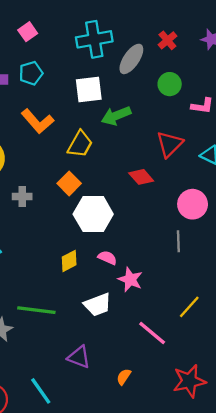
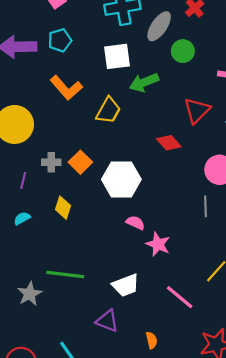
green circle: (170, 84) -> (183, 51), moved
orange square: (69, 183) -> (80, 162), moved
yellow diamond: (69, 261) -> (63, 208), moved, turned -45
white trapezoid: (98, 305) -> (126, 285), moved
orange semicircle: (124, 377) -> (152, 340), turned 133

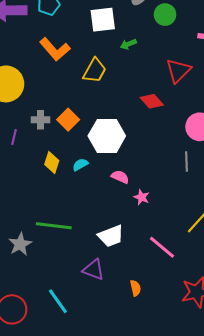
green arrow: (144, 82) -> (128, 44), size x0.6
cyan semicircle: (22, 218) -> (80, 165), moved
pink star: (158, 244) -> (142, 197), size x0.7

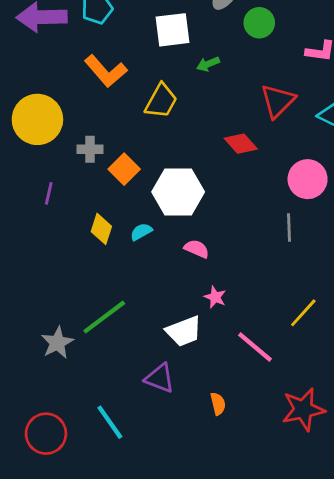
gray cross: (41, 120) -> (90, 149), moved
pink star: (142, 197) -> (215, 297), moved
green line: (54, 226) -> (104, 317), turned -44

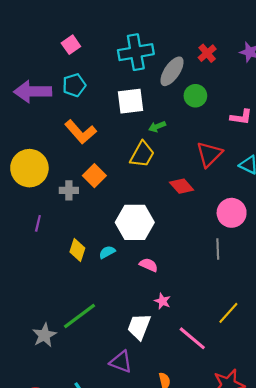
yellow trapezoid: (161, 101) -> (142, 154), moved
orange square: (124, 169) -> (94, 176), moved
white trapezoid: (184, 331) -> (139, 327), turned 132

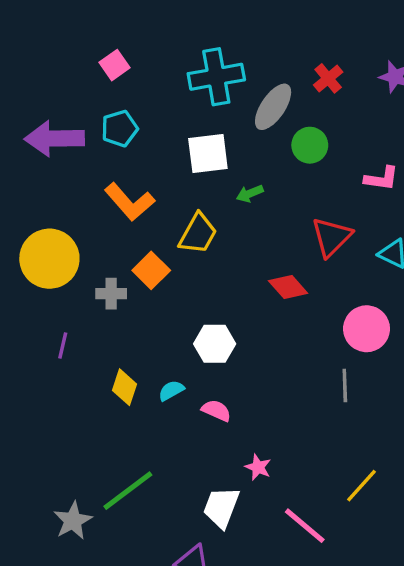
yellow trapezoid: (142, 154) -> (198, 234), moved
white hexagon: (135, 222) -> (215, 344), size x0.7
pink semicircle: (149, 265) -> (216, 411), moved

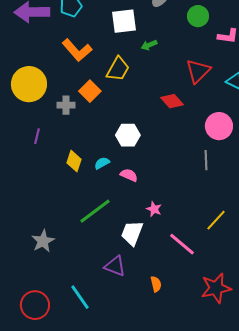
green circle: (310, 145) -> (198, 16), moved
green line: (128, 491) -> (95, 211), moved

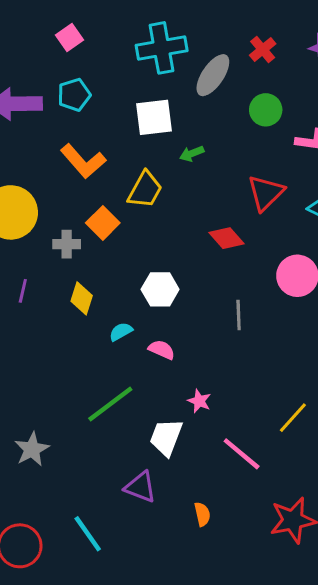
gray line: (206, 160) -> (239, 315), moved
yellow diamond: (74, 161) -> (82, 298), moved

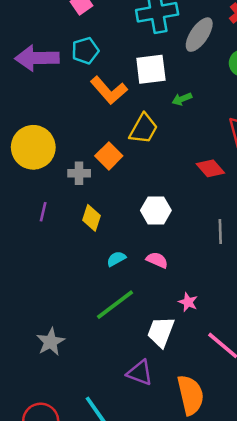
orange L-shape: (83, 161) -> (109, 90), moved
cyan semicircle: (121, 332) -> (116, 259), moved
orange semicircle: (202, 514) -> (191, 395), size x2.0

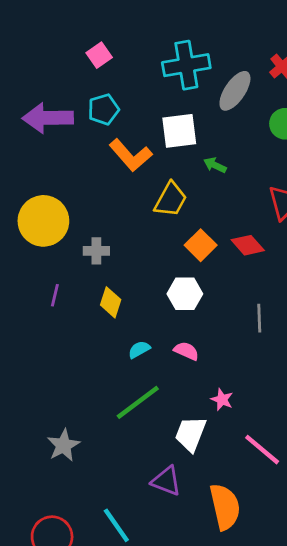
green arrow: (182, 99) -> (215, 165), turned 48
orange square: (109, 156) -> (201, 245), moved

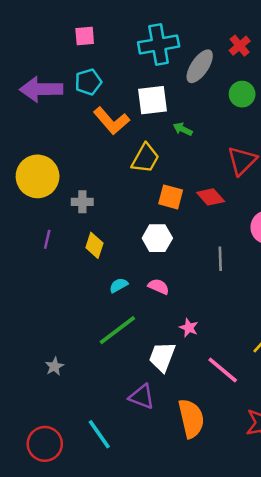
pink square: (99, 55) -> (85, 36), turned 30
orange square: (201, 245) -> (171, 197), turned -30
gray star: (63, 445) -> (54, 366), size x0.7

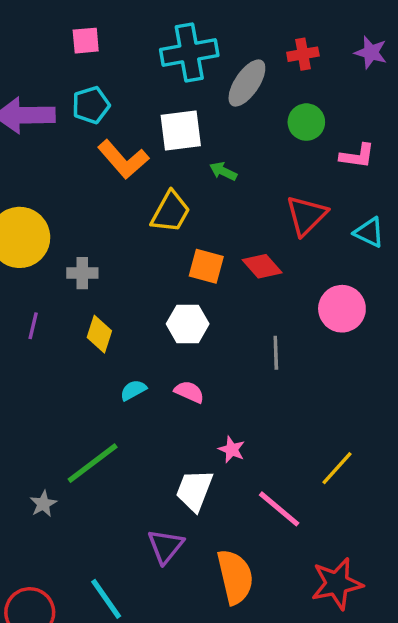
red cross: (240, 46) -> (303, 54), turned 30
green line: (117, 330) -> (93, 463), moved
purple triangle: (142, 397) -> (166, 546), turned 48

